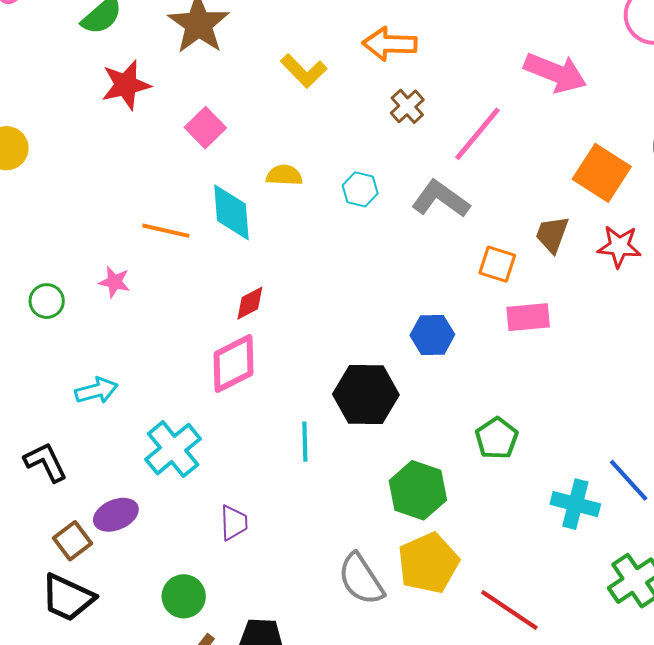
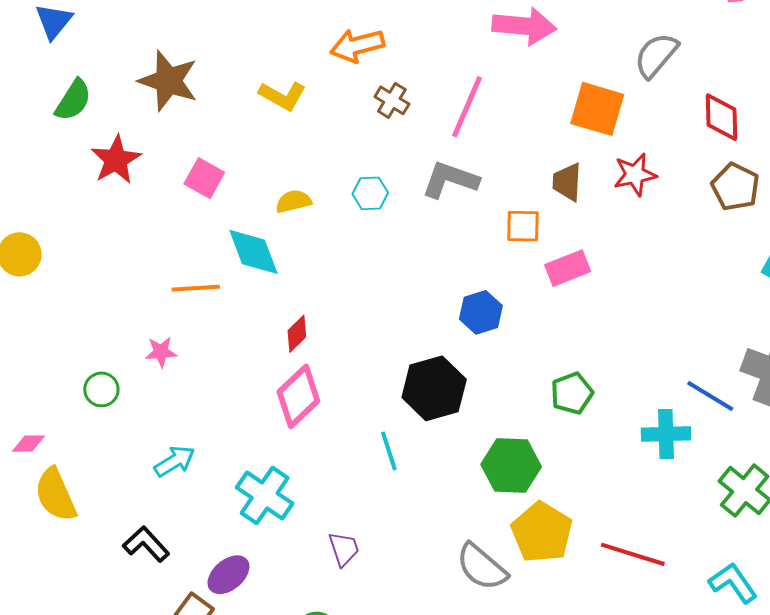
green pentagon: (497, 438) -> (572, 393), turned 30

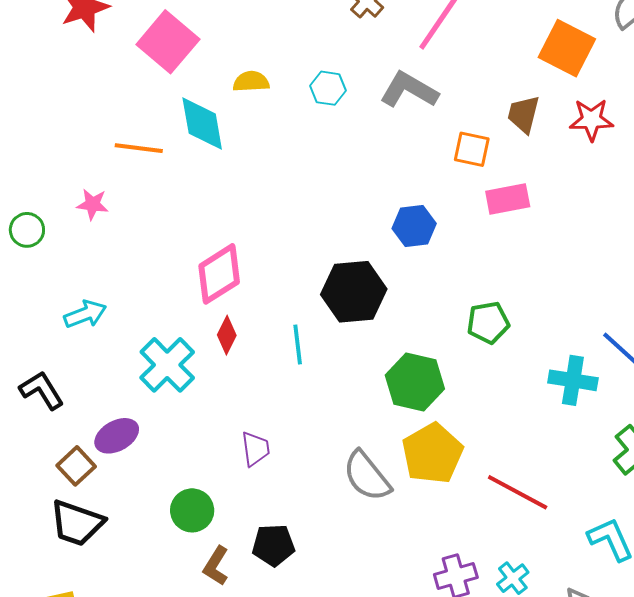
pink square: (204, 178) -> (168, 42), size x1.5
red diamond: (297, 334) -> (227, 335), moved, turned -30
purple trapezoid: (344, 549) -> (255, 449), moved

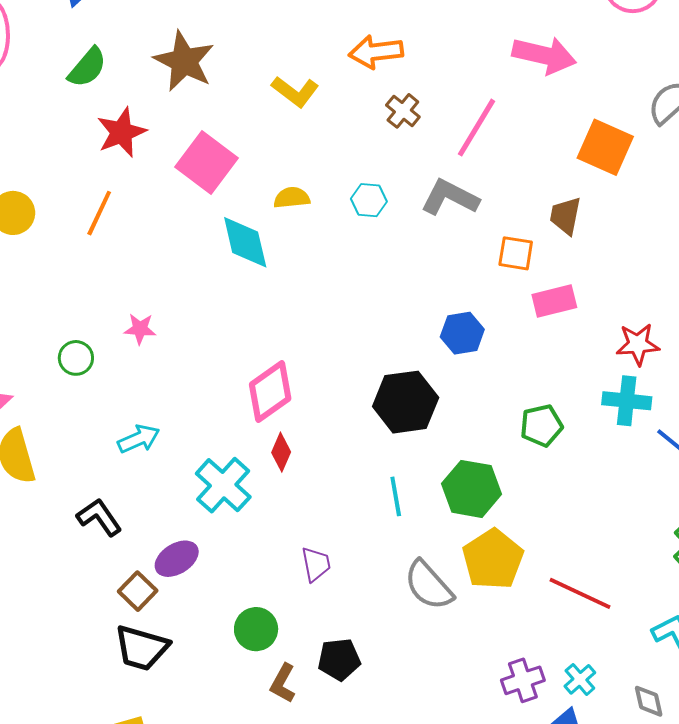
red star: (591, 120) -> (638, 344), moved
orange line: (139, 148) -> (99, 213), moved, turned -69
cyan line: (298, 345) -> (396, 496), moved
cyan cross: (573, 380) -> (627, 401), moved

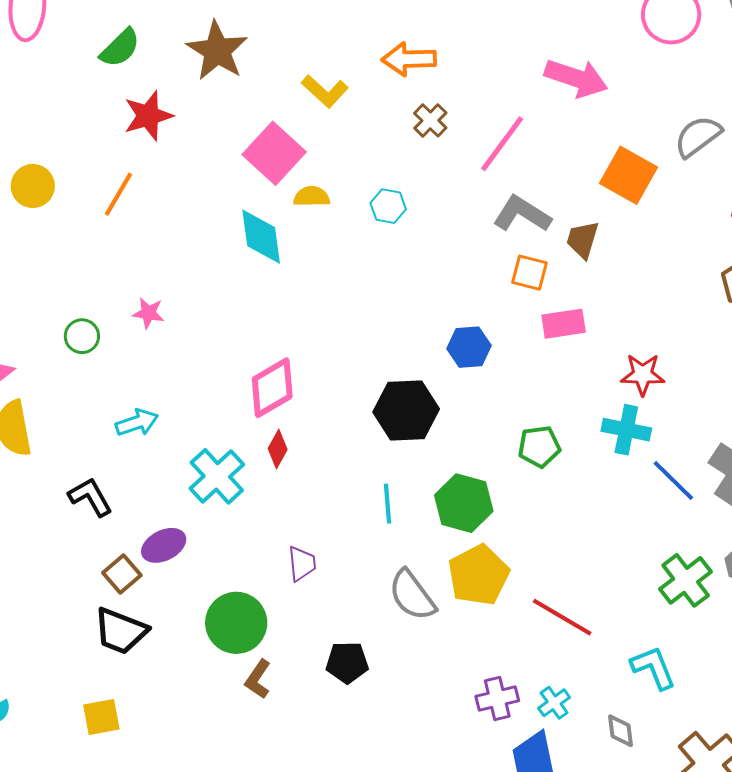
pink square: (207, 163) -> (274, 153), moved
gray L-shape: (450, 197) -> (522, 214), moved
green circle: (256, 629) -> (236, 623), size x1.4
black pentagon: (339, 659) -> (347, 662), moved

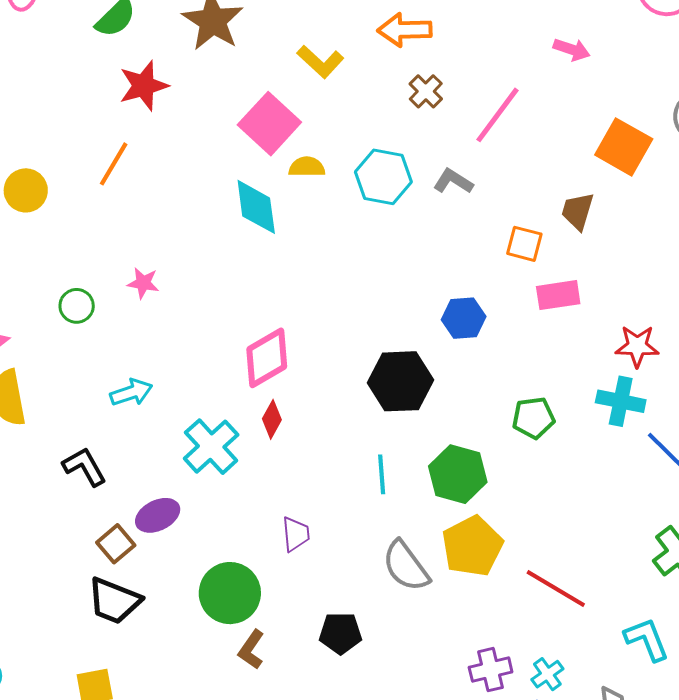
pink arrow: (576, 78) -> (572, 49), size x0.6
yellow circle: (33, 186) -> (26, 190), moved
cyan hexagon: (388, 206) -> (383, 177), size x1.6
gray L-shape: (522, 214) -> (453, 181), moved, size x0.7

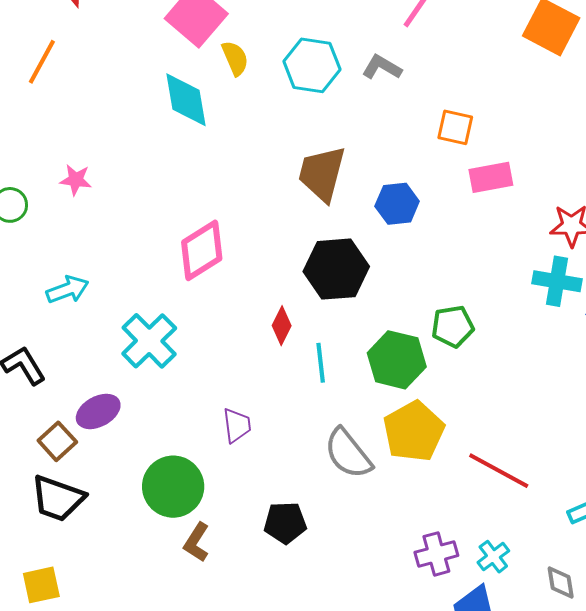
yellow semicircle: (307, 167) -> (235, 58), turned 69
brown trapezoid: (578, 211) -> (322, 174), moved, size x1.5
green pentagon: (533, 418) -> (453, 326), moved
red diamond: (272, 419) -> (282, 326), moved

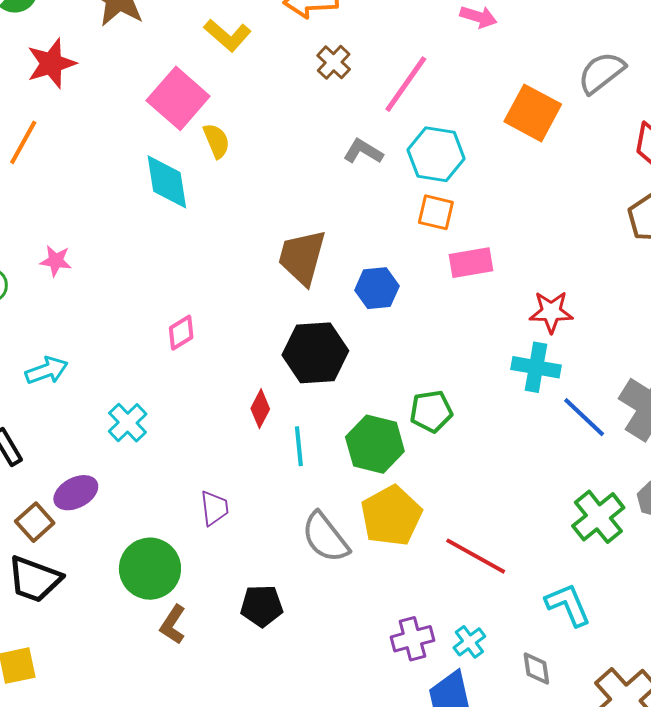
cyan hexagon: (312, 65) -> (436, 154), moved
pink diamond: (202, 250) -> (181, 333), size x0.6
cyan cross: (149, 341) -> (128, 423), size x0.7

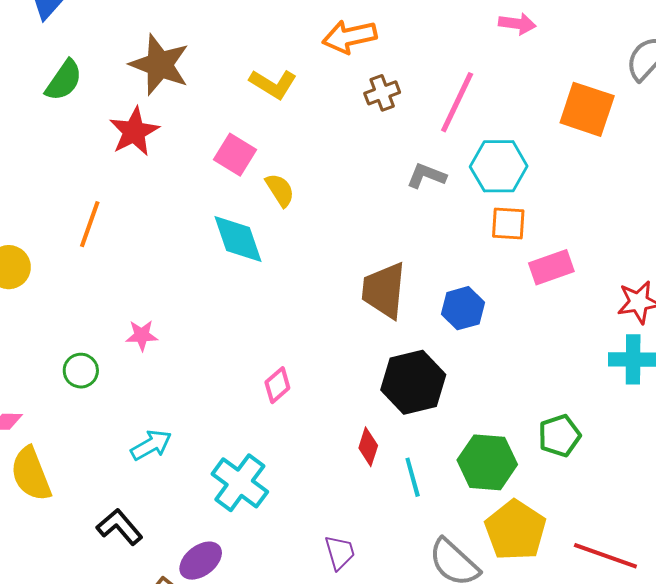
brown cross: (334, 62) -> (382, 93), turned 36
red star: (51, 63) -> (134, 132), moved
pink square: (178, 98) -> (235, 155), size x0.7
green pentagon: (431, 411) -> (559, 436), moved
cyan cross: (128, 423) -> (240, 483), size x1.4

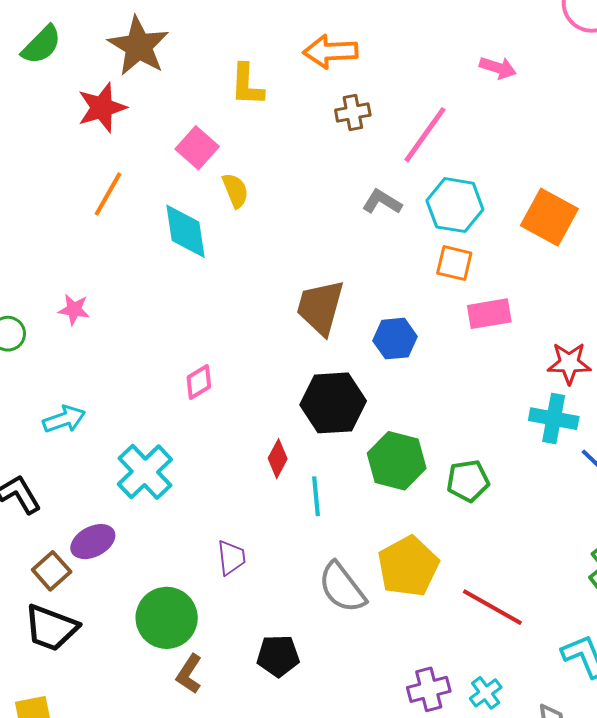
yellow L-shape: (273, 84) -> (247, 85), turned 51
orange square: (587, 109) -> (549, 217), moved
orange line: (90, 224) -> (108, 194), moved
green hexagon: (487, 462) -> (397, 461), moved

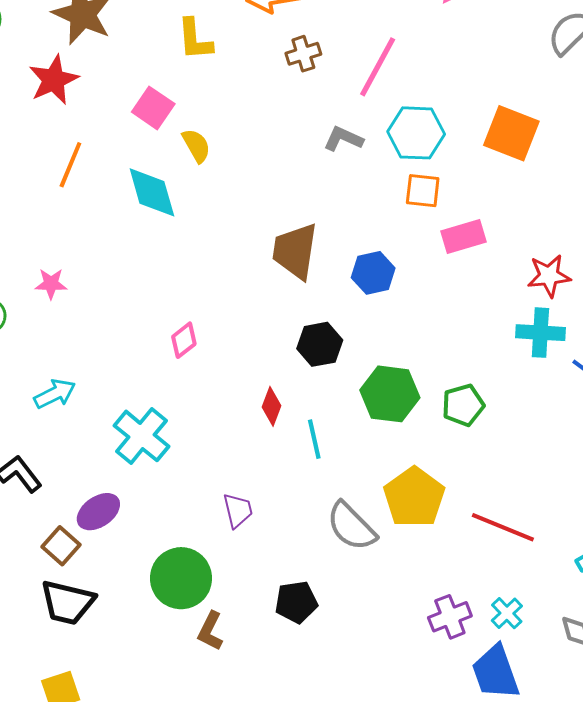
black hexagon: (333, 403) -> (320, 344), size x0.7

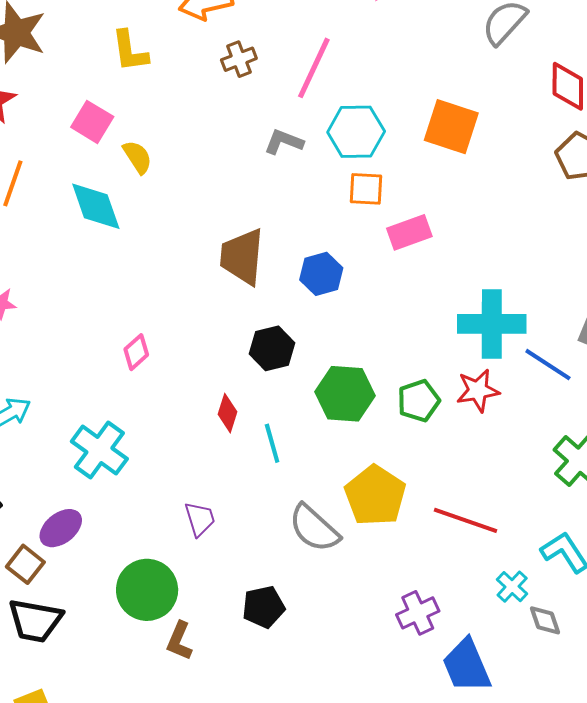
red star: (549, 276) -> (478, 390), moved
cyan cross: (540, 333) -> (492, 324), size x1.4
cyan cross: (507, 613) -> (512, 587), moved

